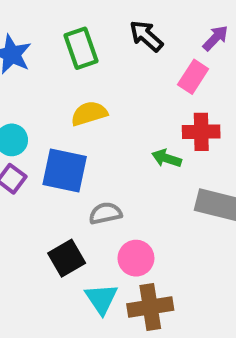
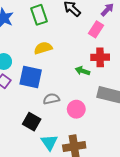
black square: (67, 258) -> (32, 122), turned -30
pink circle: (136, 258) -> (76, 109), moved

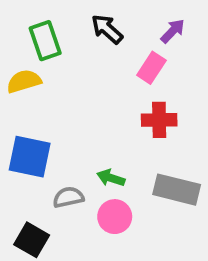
yellow semicircle: (43, 48) -> (24, 81), moved
green arrow: (82, 71) -> (111, 178), moved

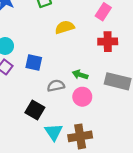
yellow semicircle: (24, 81) -> (65, 27), moved
blue square: (30, 157) -> (34, 63), size x0.7

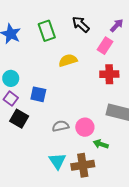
green arrow: (80, 75) -> (101, 144), moved
gray semicircle: (56, 86) -> (61, 126), moved
black square: (35, 110) -> (19, 119), moved

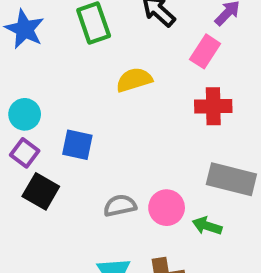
green arrow: (101, 144) -> (207, 226), moved

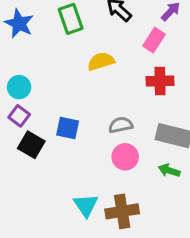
blue square: (77, 145) -> (68, 128), moved
gray semicircle: (120, 206) -> (121, 125), moved
green arrow: (207, 226) -> (169, 170), moved

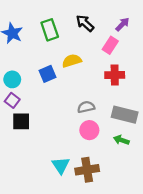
blue square: (68, 128) -> (47, 74), moved, turned -35
black square: (31, 145) -> (21, 121), turned -30

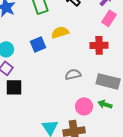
pink rectangle: (110, 45) -> (109, 18), moved
pink circle: (89, 130) -> (84, 106), moved

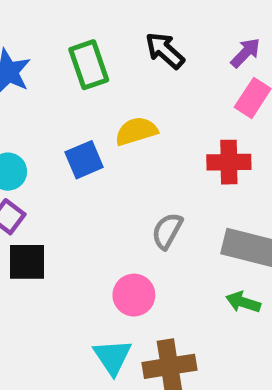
gray semicircle: (73, 74) -> (167, 231), turned -49
pink circle: (84, 106) -> (134, 295), moved

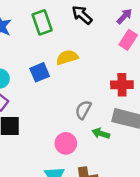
red cross: (229, 162) -> (122, 85), moved
green arrow: (243, 302) -> (101, 133), moved

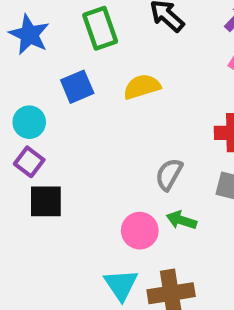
blue square: (40, 72) -> (77, 87), moved
green arrow: (101, 133) -> (181, 220), moved

